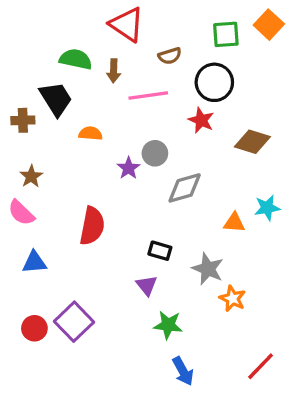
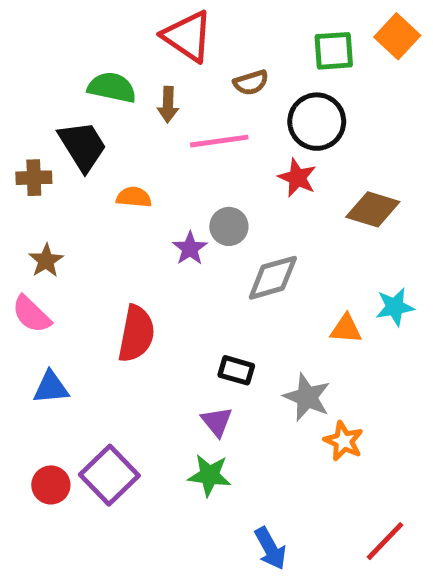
green star: (168, 325) -> (209, 475), moved

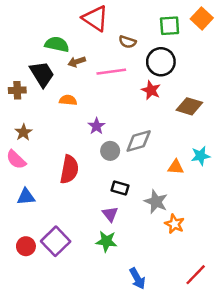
brown semicircle: (251, 83) -> (127, 42), turned 35
brown arrow: (168, 105) -> (77, 62), moved, turned 70
gray circle: (229, 226) -> (110, 151), moved

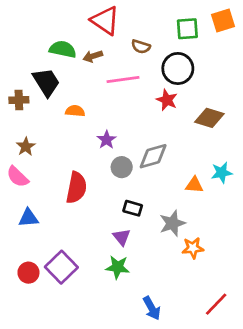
orange square: (202, 18) -> (223, 21), turned 30
brown arrow: (77, 62) -> (93, 56), moved
gray star: (156, 202) -> (172, 223), turned 30
orange star: (175, 224) -> (193, 248), turned -30

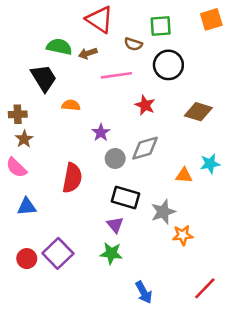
green square: (187, 29) -> (161, 26), moved
brown cross: (19, 100) -> (18, 114), moved
red star: (167, 100) -> (145, 105), moved
black rectangle: (133, 208) -> (126, 197), size x1.5

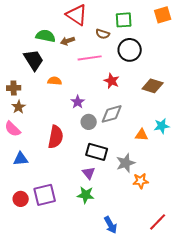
purple square: (58, 253) -> (45, 195), turned 30

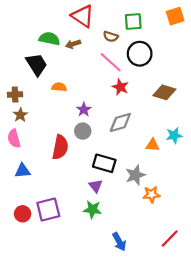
pink line: (90, 58) -> (111, 62), moved, turned 50
gray circle: (89, 122) -> (83, 131), moved
pink semicircle: (13, 129) -> (14, 139), turned 30

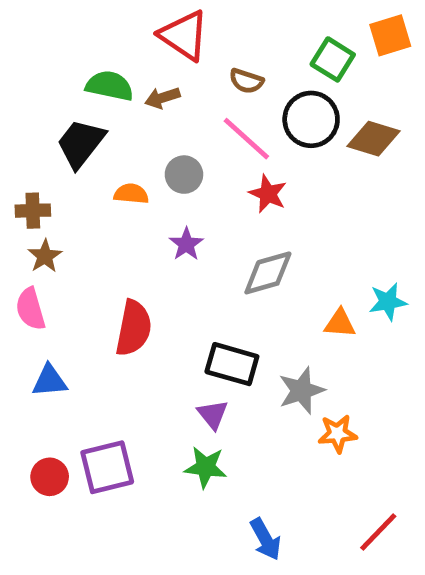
green square: (133, 21) -> (333, 59), moved, turned 36
black trapezoid: (37, 64) -> (81, 143), turned -110
brown diamond: (164, 92) -> (373, 139), moved
gray circle: (83, 131) -> (184, 175), moved

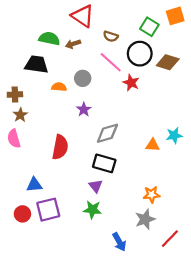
black trapezoid: (81, 143) -> (36, 64), turned 60
red star: (268, 194) -> (131, 83), moved
gray diamond: (268, 273) -> (107, 133), moved
blue triangle: (50, 381) -> (34, 185), moved
gray star: (301, 390) -> (145, 219), moved

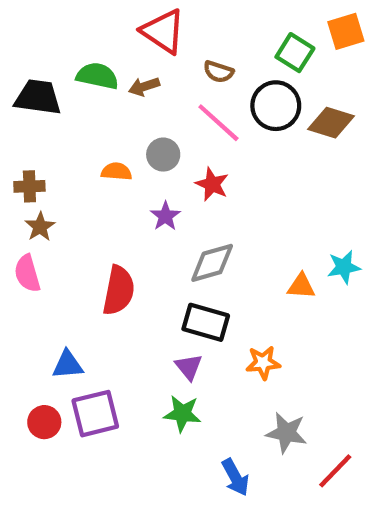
black trapezoid: (36, 64) -> (38, 97), moved
red star: (131, 83) -> (212, 184), moved
orange star: (152, 195) -> (263, 363), moved
gray star: (145, 219) -> (286, 433), turned 30

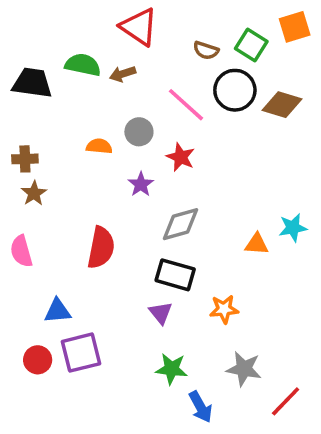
brown semicircle: (218, 72) -> (206, 50), moved
pink semicircle: (27, 273) -> (21, 251), moved
green star: (182, 414) -> (172, 369), moved

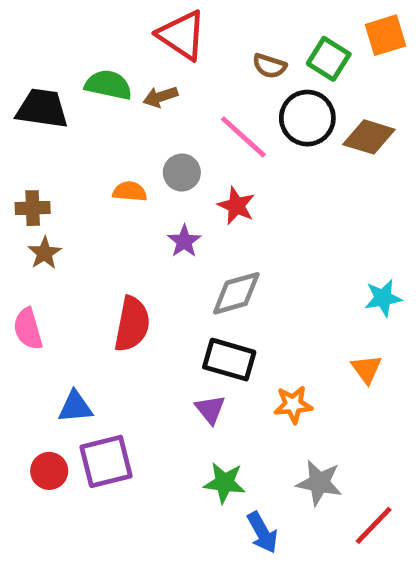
orange triangle: (257, 244) -> (367, 369), moved, turned 50

